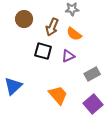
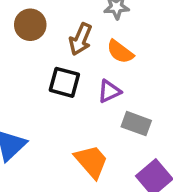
gray rectangle: (92, 74) -> (136, 124), moved, turned 49

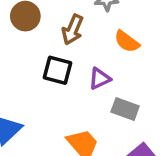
orange semicircle: (120, 52) -> (127, 41), moved

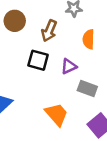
orange semicircle: (127, 41) -> (89, 39), turned 54

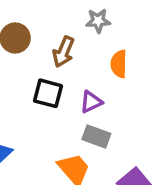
gray rectangle: (87, 88) -> (96, 136), moved

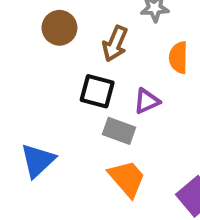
gray rectangle: (96, 136) -> (119, 131), moved

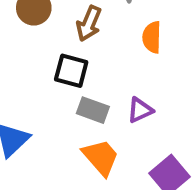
purple triangle: (147, 101) -> (140, 110), moved

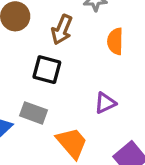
gray rectangle: (93, 110) -> (34, 113), moved

